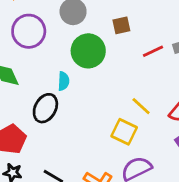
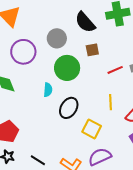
yellow line: (141, 106) -> (111, 102), moved, turned 42
black ellipse: (45, 108) -> (69, 108), moved

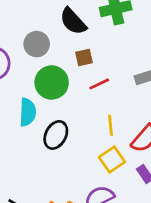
red line: (115, 70) -> (99, 84), moved
cyan semicircle: (48, 90) -> (28, 112), size x1.5
yellow square: (92, 129) -> (112, 160), moved, turned 30

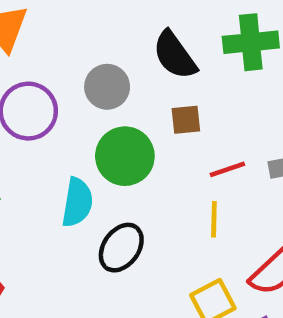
red line: (99, 84) -> (227, 169), moved
yellow line: (111, 125) -> (214, 219), moved

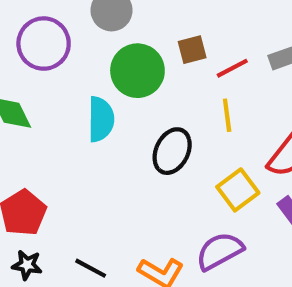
brown square: (186, 120) -> (192, 50), moved
black ellipse: (121, 248) -> (172, 151), moved

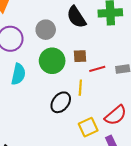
yellow line: (227, 115) -> (80, 88), moved
cyan semicircle: (101, 119) -> (18, 74), moved

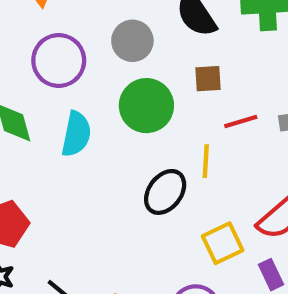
brown square: (80, 56) -> (208, 79), moved

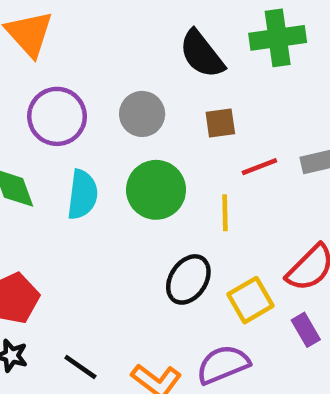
gray circle: (132, 41) -> (142, 114), moved
green circle: (146, 106) -> (156, 190), moved
black ellipse: (165, 192) -> (188, 279), moved

